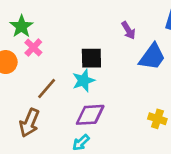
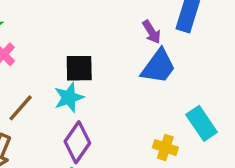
purple arrow: (128, 30) -> (152, 32), moved
purple diamond: (90, 115) -> (77, 142), turned -52

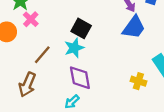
black square: (79, 68) -> (81, 28), turned 30
purple diamond: (77, 142) -> (80, 78), turned -45

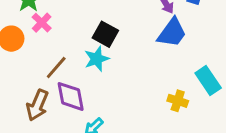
purple diamond: (80, 78) -> (71, 96), moved

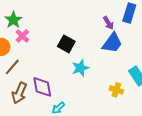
cyan star: (97, 59) -> (80, 68), moved
brown line: (56, 68) -> (12, 67), moved

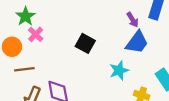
brown line: (12, 67) -> (24, 69), turned 42
cyan star: (80, 68) -> (119, 70), moved

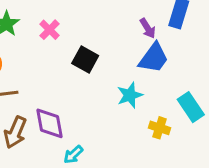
pink cross: (36, 34) -> (50, 30), moved

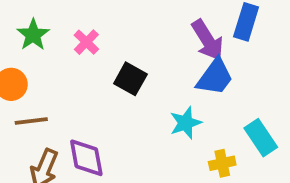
purple arrow: (148, 28) -> (208, 40), size x1.6
yellow cross: (160, 128) -> (222, 163), turned -30

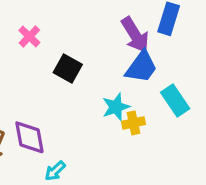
cyan rectangle: (261, 138) -> (175, 101), moved
yellow cross: (222, 163) -> (133, 123), moved

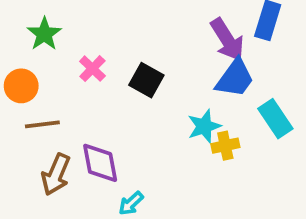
pink cross: (29, 36) -> (92, 69), moved

